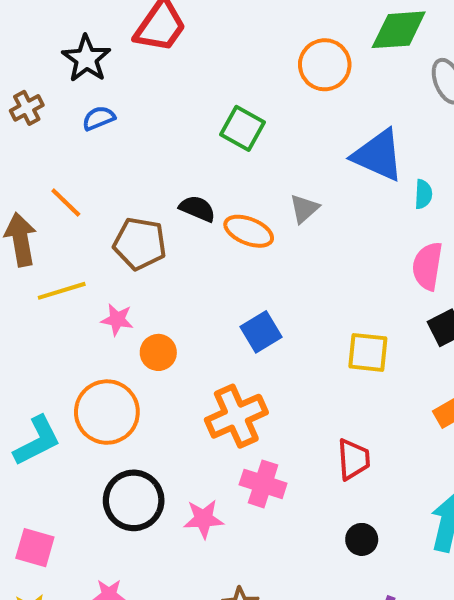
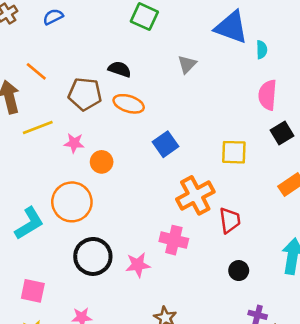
orange ellipse: (249, 231) -> (129, 104), moved
orange cross: (236, 416) -> (195, 195), moved

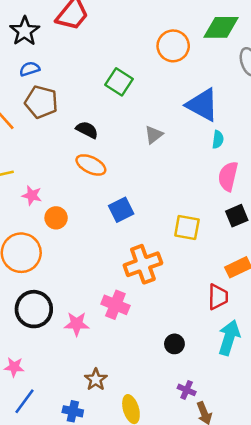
cyan semicircle: (262, 50) -> (218, 139), moved
brown pentagon: (85, 94) -> (41, 102), moved
red trapezoid: (230, 220) -> (218, 297), moved

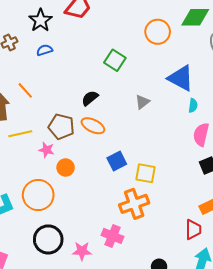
brown pentagon: (41, 102) -> (61, 127), moved
black semicircle: (87, 130) -> (90, 98), turned -66
yellow square: (187, 227) -> (145, 173), moved

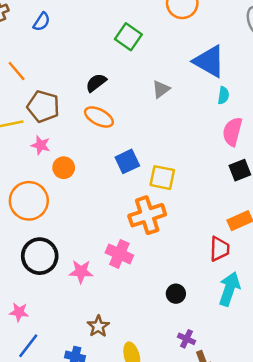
blue semicircle: (44, 50) -> (42, 22), turned 140
brown pentagon: (61, 127) -> (43, 106), moved

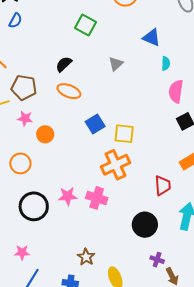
blue triangle: (209, 61) -> (152, 38), size x0.7
orange circle: (29, 201) -> (20, 163), size x0.7
red trapezoid: (219, 249) -> (163, 185), moved
pink star: (81, 272) -> (68, 196), moved
black circle: (176, 294) -> (145, 225), size x1.6

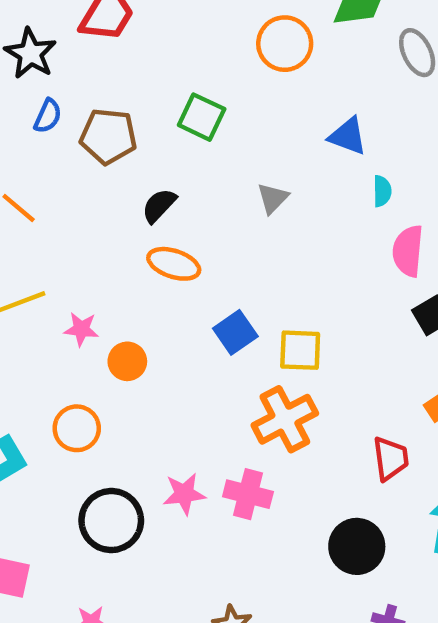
brown pentagon: (24, 87) -> (108, 136), moved

